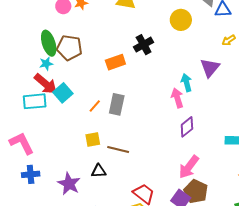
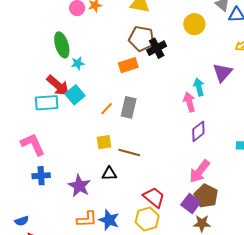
brown pentagon: (69, 48) -> (142, 39), moved
cyan star: (46, 64) -> (78, 63), moved

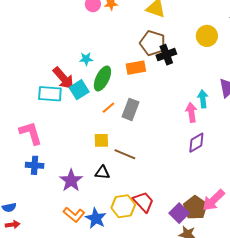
green ellipse: (62, 45) -> (102, 78), moved, turned 35
pink arrow: (200, 171) -> (213, 200), moved
orange L-shape: (87, 219) -> (74, 215), turned 35
yellow hexagon: (147, 219) -> (123, 206), moved

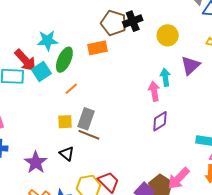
yellow circle: (207, 36) -> (168, 35), moved
black cross: (166, 55) -> (133, 21), moved
cyan star: (86, 59) -> (48, 41), size x1.5
gray rectangle: (130, 109) -> (86, 119), moved
black triangle: (102, 173) -> (67, 154), turned 35

